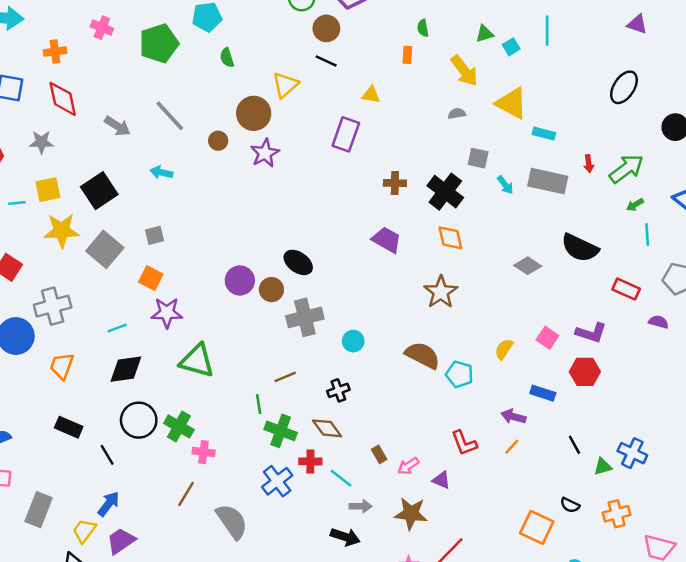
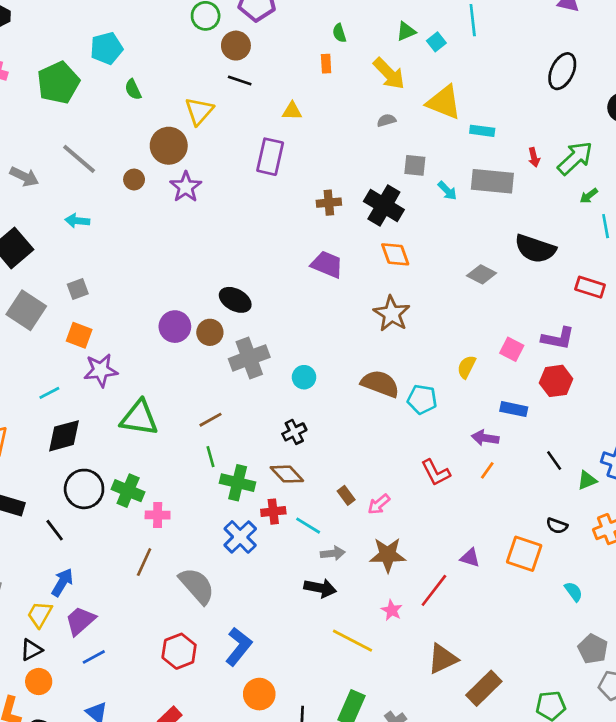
brown line: (285, 377) -> (211, 420), moved
purple triangle: (441, 480) -> (470, 558), moved

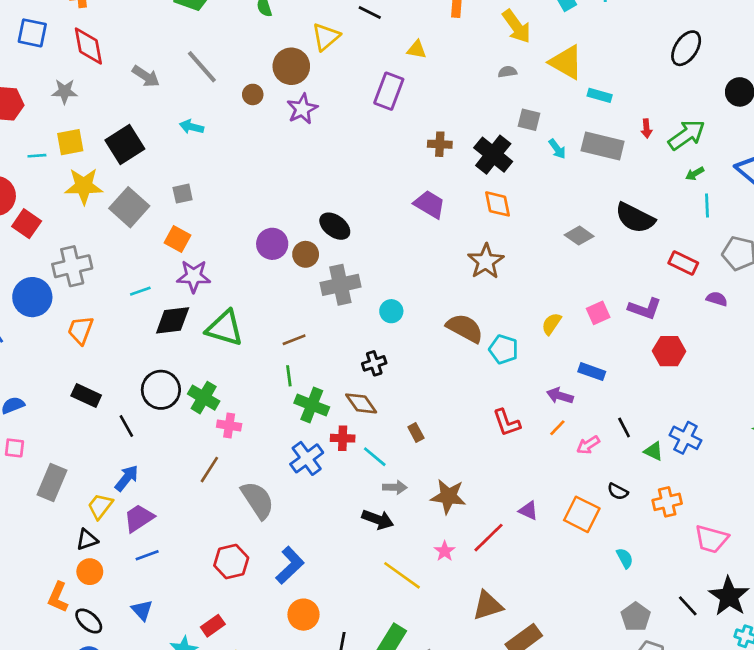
pink square: (512, 349) -> (598, 313), turned 30
red hexagon: (556, 381) -> (669, 351), moved
black diamond: (64, 436) -> (173, 320), moved
green triangle: (587, 480) -> (654, 451), turned 40
pink arrow: (379, 504) -> (588, 445), moved

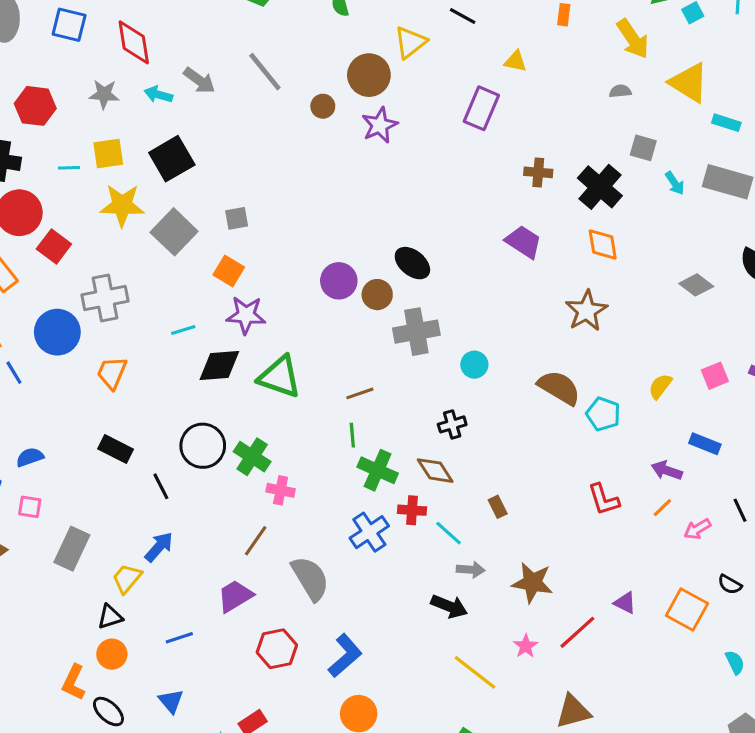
cyan arrow: (192, 127) -> (158, 95), moved
purple trapezoid: (139, 518) -> (235, 596), moved

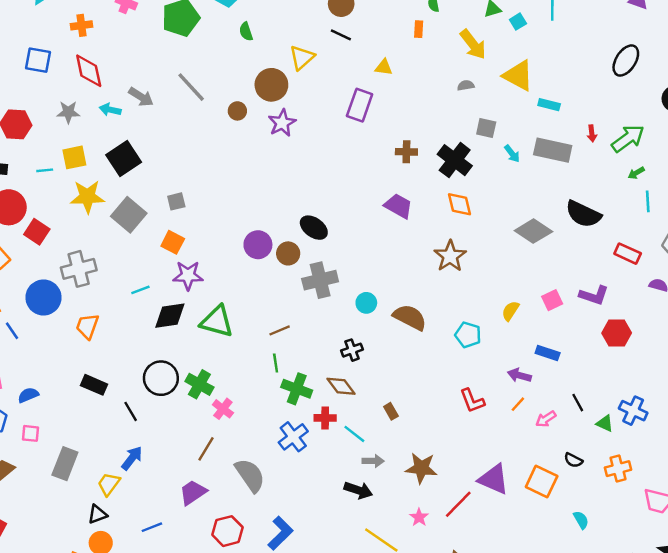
gray diamond: (696, 285) -> (533, 231), size x1.4
brown semicircle: (559, 388) -> (410, 317), moved
pink cross: (281, 490) -> (223, 409), turned 30
purple triangle: (625, 603) -> (494, 479), size x1.8

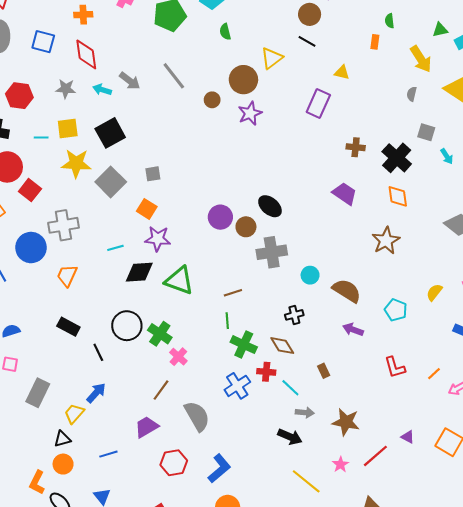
gray semicircle: (466, 85) -> (412, 94), turned -72
purple arrow: (519, 375) -> (353, 330), moved
purple triangle: (494, 479) -> (408, 437), size x0.5

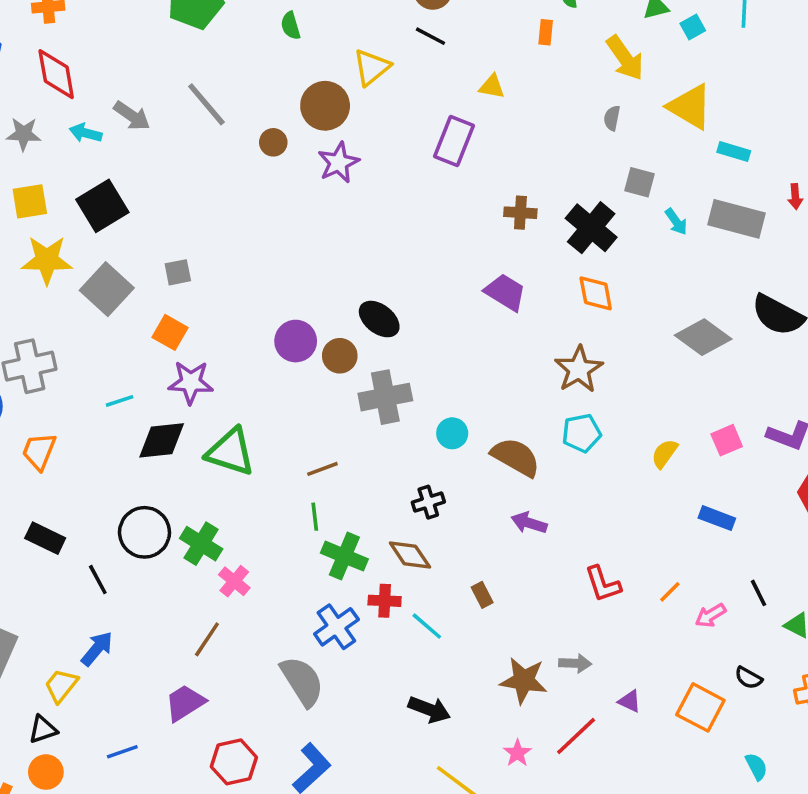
cyan pentagon: (396, 310) -> (582, 433), moved, turned -30
gray arrow: (305, 413) -> (575, 663), moved
gray semicircle: (197, 416) -> (302, 681), moved

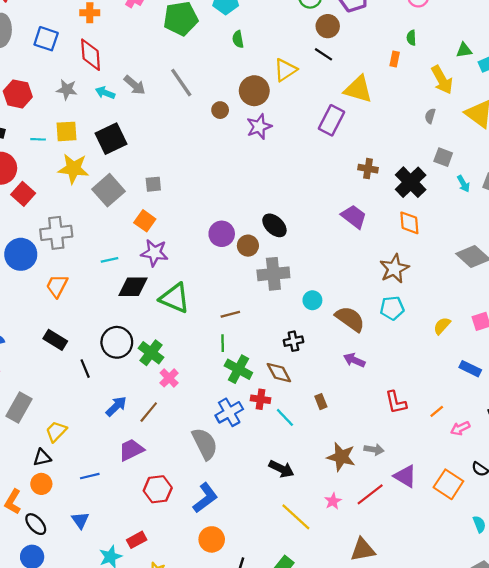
yellow triangle: (492, 87) -> (358, 89), size x1.8
blue arrow: (97, 649) -> (116, 406), moved
purple triangle: (630, 701) -> (405, 476), size x1.6

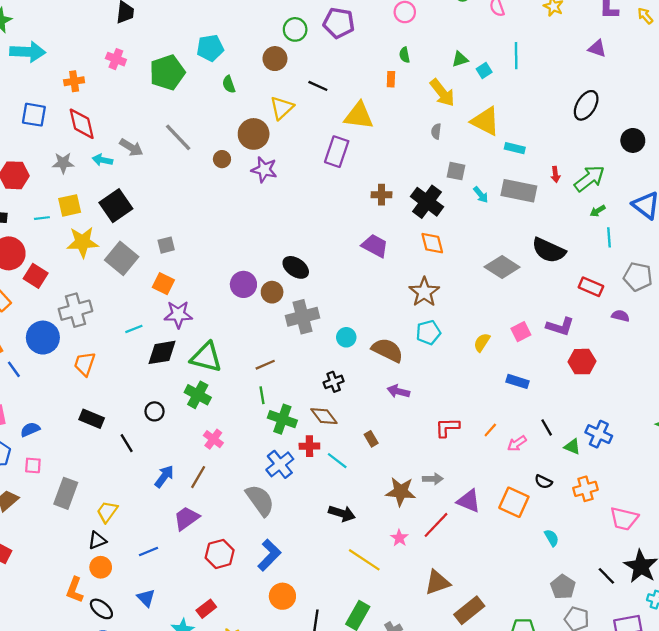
brown circle: (328, 26) -> (275, 59), moved
purple star: (259, 127) -> (264, 170), turned -30
black circle: (117, 342) -> (155, 411), size x0.6
green cross: (151, 353) -> (198, 395), moved
red L-shape: (396, 402) -> (447, 427), turned 110

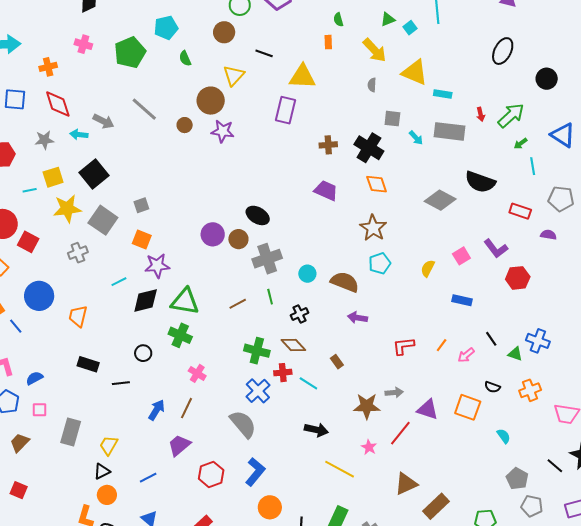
gray cross: (75, 310) -> (78, 253), moved, size x0.7
purple L-shape: (560, 326) -> (496, 248), turned 40
green line: (262, 395) -> (270, 297), moved
black line: (127, 443) -> (121, 383), turned -60

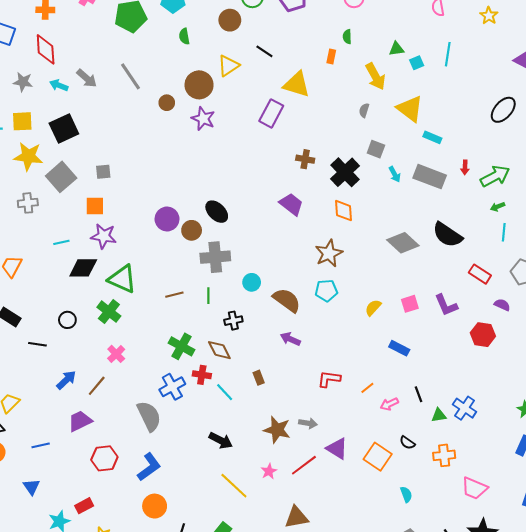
orange square: (142, 239) -> (95, 206), turned -36
red hexagon: (518, 278) -> (483, 335), moved
green triangle: (515, 354) -> (439, 415), turned -42

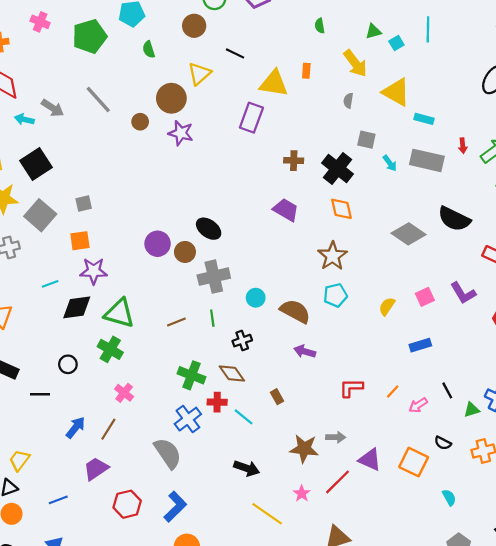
orange rectangle: (331, 56) -> (306, 71), moved
blue rectangle: (399, 348) -> (420, 345), turned -36

